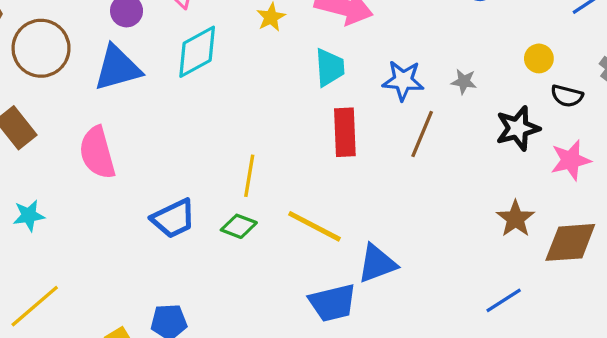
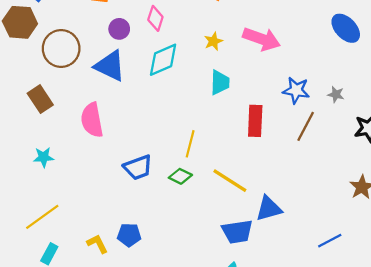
cyan trapezoid: (330, 67) -> (220, 82), moved
blue triangle: (117, 68) -> (110, 66), turned 36
blue line: (504, 300) -> (330, 241), moved

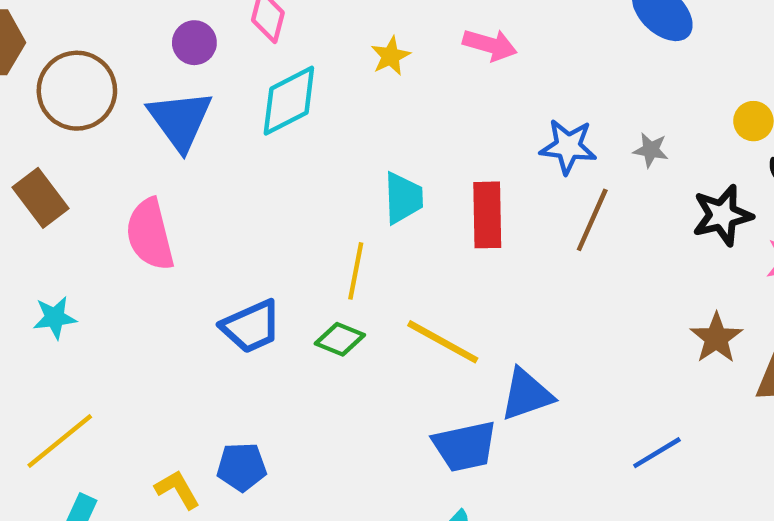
pink arrow: (262, 39) -> (490, 45), size x0.7
blue triangle: (110, 66) -> (180, 120), turned 32
cyan trapezoid: (220, 82) -> (403, 198), moved

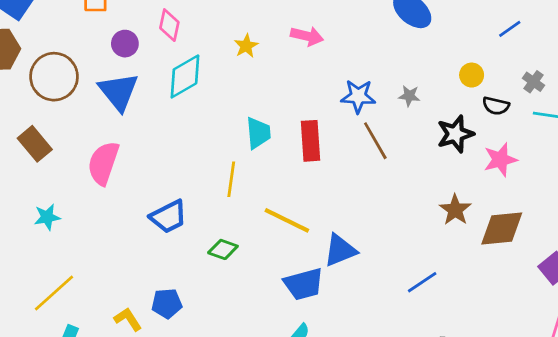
brown line: (592, 220) -> (375, 141), turned -51
pink semicircle: (150, 234) -> (103, 163), turned 36
green diamond: (340, 339) -> (223, 249), moved

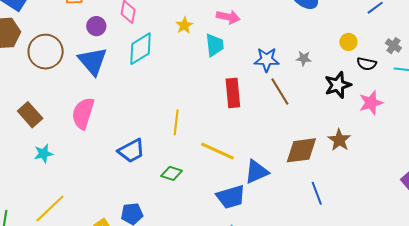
cyan trapezoid: (258, 133) -> (214, 45), moved
brown rectangle: (35, 144) -> (30, 115), moved
brown diamond: (502, 229) -> (301, 150), moved
blue line: (422, 282) -> (317, 193), turned -75

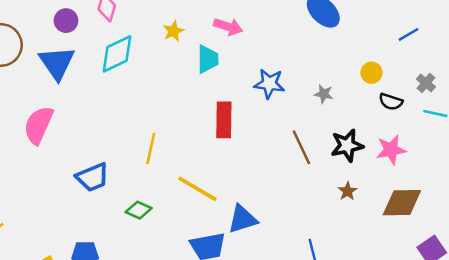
gray star: (304, 58) -> (324, 94), moved
black star: (338, 85) -> (347, 146), moved
brown line: (280, 92) -> (301, 147), moved
brown star: (339, 140) -> (348, 191), size x0.7
brown diamond: (301, 150) -> (402, 203), moved

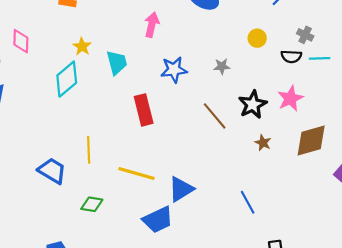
pink arrow: (228, 27) -> (152, 25), moved, turned -80
cyan diamond: (117, 54) -> (67, 79), moved
black semicircle: (391, 102) -> (291, 56), moved
blue trapezoid: (93, 177) -> (52, 171), moved, turned -112

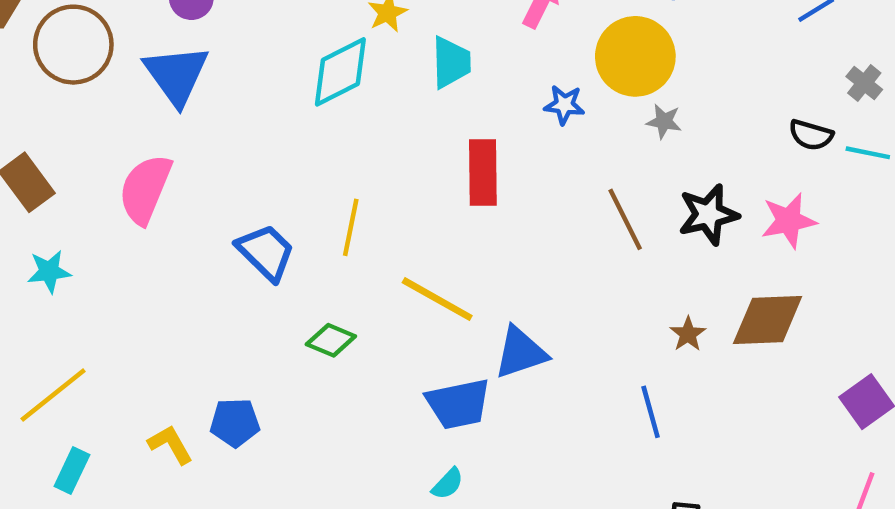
gray cross: (305, 35) -> (864, 83), moved
yellow circle: (257, 38) -> (635, 56), moved, size x2.0
blue star: (174, 70) -> (564, 105), size x0.7
brown diamond: (311, 140) -> (768, 320), moved
brown star: (263, 143) -> (688, 334), moved

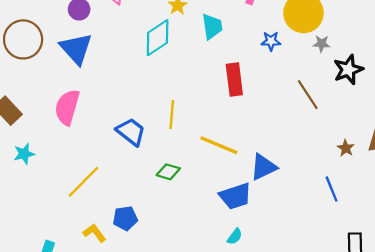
black star: (708, 215) -> (348, 70), moved
yellow line: (53, 395) -> (83, 182), moved

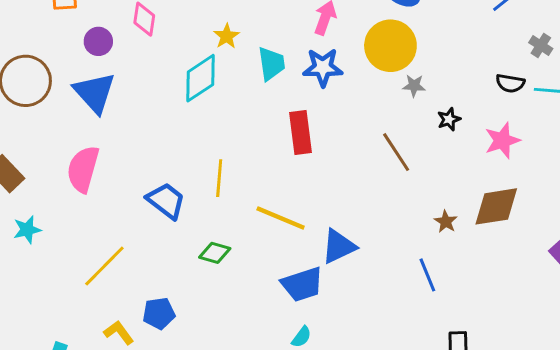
blue star: (271, 41) -> (323, 67), moved, size x1.5
black star: (348, 70) -> (449, 119), size x0.6

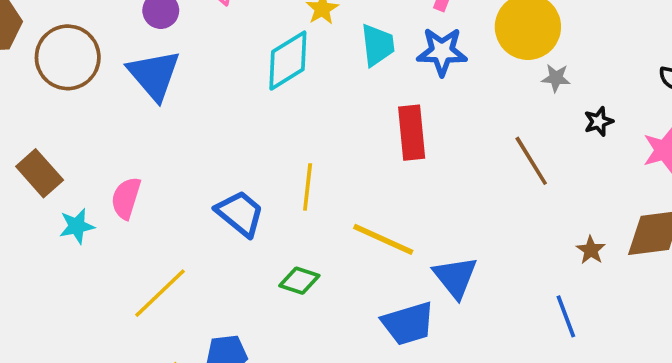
pink semicircle: (83, 169) -> (126, 198), moved, size x0.7
cyan star: (27, 230) -> (77, 226), moved
blue triangle: (339, 246) -> (455, 277), turned -45

